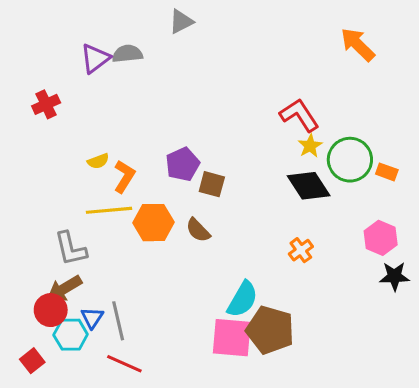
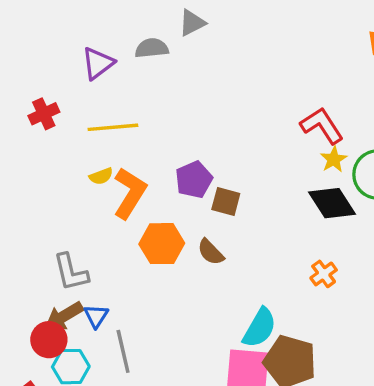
gray semicircle: (127, 54) -> (152, 48), moved
orange L-shape: (124, 177) -> (130, 193), size x1.4
yellow line: (109, 210) -> (113, 127), moved
blue triangle: (92, 318) -> (96, 316), moved

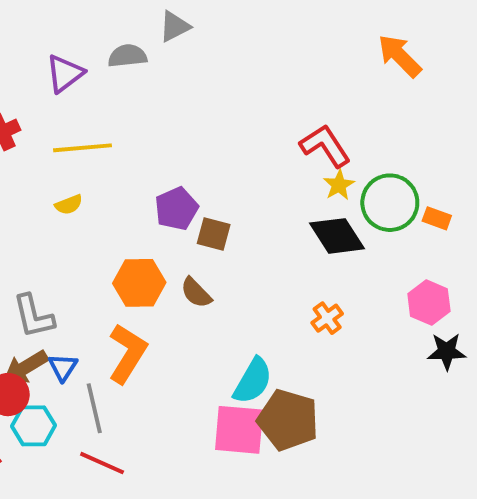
orange L-shape: (130, 193) -> (127, 353), moved

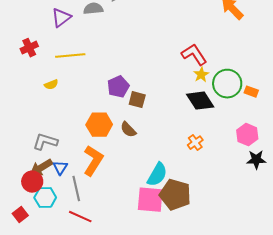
yellow semicircle: (69, 205) -> (51, 85), moved
gray L-shape: (33, 316) -> (45, 142), turned 120

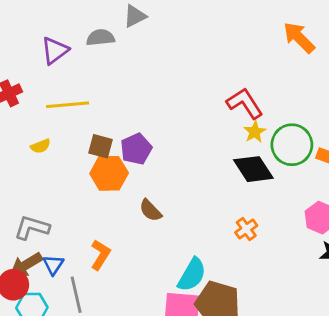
brown square: (137, 100) -> (100, 146), moved
orange hexagon: (99, 125) -> (109, 173), moved
orange L-shape: (93, 161) -> (100, 255), size x0.7

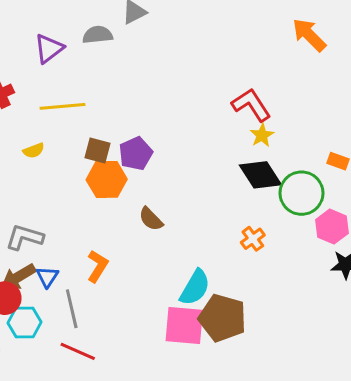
green circle: (292, 145) -> (302, 193), moved

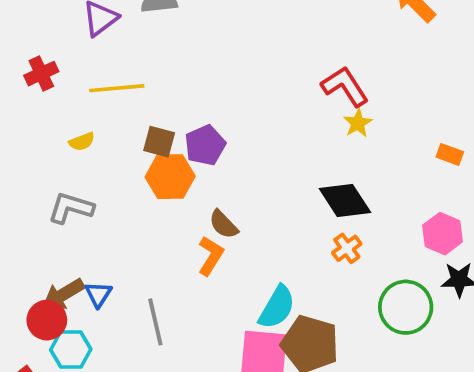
black diamond: (260, 175) -> (345, 200), moved
green circle: (302, 193) -> (406, 307), moved
gray L-shape: (25, 237) -> (71, 208), moved
orange L-shape: (98, 266) -> (211, 256), moved
gray line: (72, 309) -> (155, 322), moved

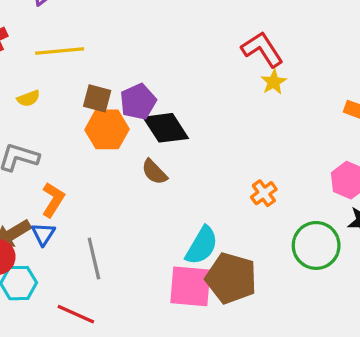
black diamond: (345, 200) -> (166, 128), moved
orange L-shape: (211, 256) -> (53, 200), moved

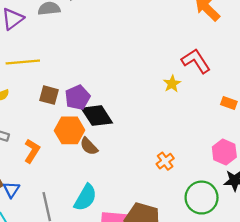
red L-shape: (262, 49) -> (196, 61), moved
orange hexagon: (107, 129) -> (70, 130), moved
orange L-shape: (53, 200) -> (32, 151), moved
cyan semicircle: (202, 245) -> (85, 198), moved

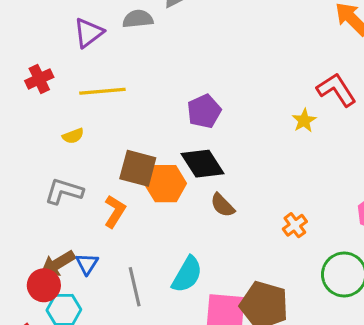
brown square: (49, 95) -> (138, 168), moved, size x1.4
purple pentagon: (77, 97) -> (204, 111), moved
brown semicircle: (89, 146) -> (222, 205), moved

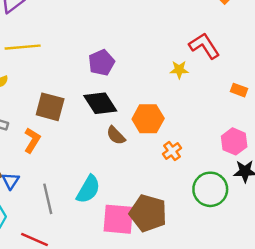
yellow star: (304, 121) -> (179, 70), turned 30
orange hexagon: (166, 184) -> (148, 119), moved

